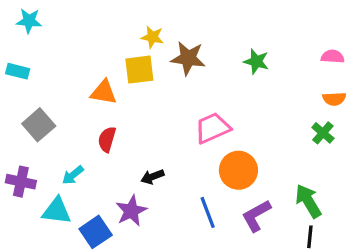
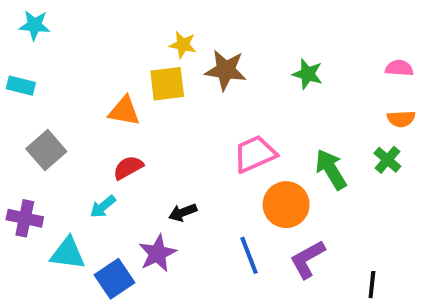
red semicircle: (107, 139) -> (128, 168), turned 45
cyan arrow: (73, 175) -> (103, 207), moved
green arrow: (308, 201) -> (331, 170), moved

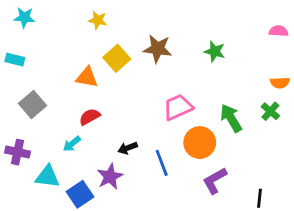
yellow star: (183, 45) -> (98, 20), moved
pink semicircle: (399, 68) -> (279, 31), moved
yellow square: (167, 84) -> (117, 58), turned -35
blue line: (249, 255) -> (162, 163), moved

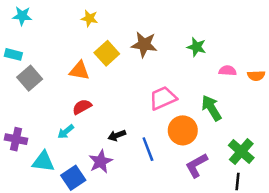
pink semicircle: (279, 31) -> (228, 71), moved
gray square: (32, 104) -> (30, 78), moved
green cross: (270, 111) -> (241, 152), moved, size x1.5

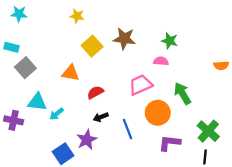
orange triangle: (79, 71) -> (71, 73), moved
pink semicircle: (228, 71) -> (161, 61), moved
red semicircle: (82, 107) -> (95, 92), moved
cyan triangle: (43, 162) -> (37, 102), moved
purple L-shape: (196, 165) -> (170, 143), turned 35

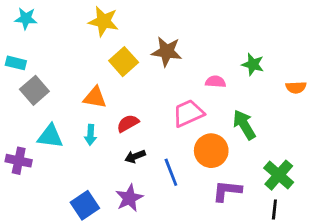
yellow star: (77, 16) -> (103, 21), size x1.5
green star: (170, 41) -> (253, 64), moved
cyan arrow: (57, 114) -> (91, 135), moved, turned -48
purple star: (87, 140) -> (129, 198), moved

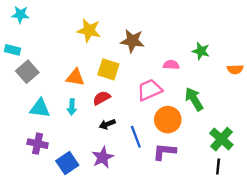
yellow star: (103, 21) -> (89, 31), moved
yellow square: (124, 62) -> (108, 69), moved, turned -30
purple cross: (19, 161) -> (38, 144), moved
purple L-shape: (227, 191) -> (164, 152), moved

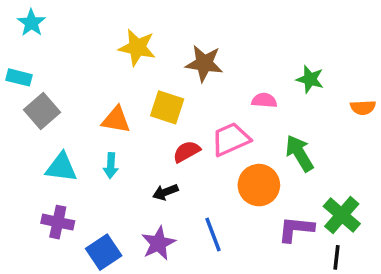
cyan star: (20, 15) -> (31, 23), turned 30
red semicircle: (102, 98) -> (187, 152), moved
blue line: (136, 137) -> (213, 234), moved
purple L-shape: (164, 152) -> (296, 229), moved

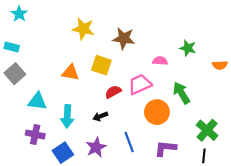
gray square: (42, 111) -> (15, 74), moved
cyan arrow: (111, 166) -> (67, 116), moved, size x1.5
purple L-shape: (296, 229) -> (165, 148), moved

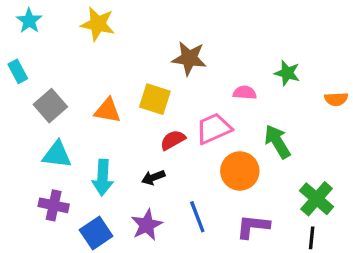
yellow star: (83, 29) -> (98, 24), moved
cyan rectangle: (12, 47) -> (18, 71), turned 48
gray square: (15, 74) -> (50, 106), moved

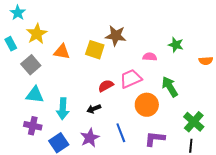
yellow star: (98, 24) -> (37, 34), moved, turned 30
yellow square: (155, 99) -> (95, 50), moved
orange triangle: (108, 111) -> (62, 52), moved

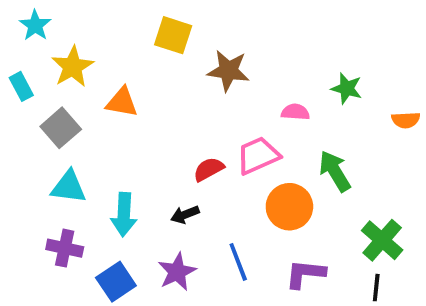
yellow square: (95, 50) -> (173, 35), moved

